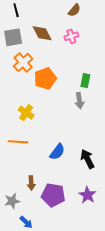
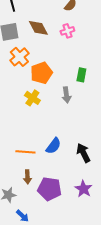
gray arrow: (79, 101) -> (66, 95), moved
yellow cross: (26, 113) -> (32, 98), moved
orange line: (18, 142) -> (25, 152), moved

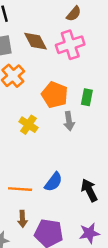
pink cross: (67, 31) -> (70, 45), size x1.6
orange pentagon: (41, 73) -> (55, 95), moved, turned -30
purple star: (83, 189) -> (89, 233), turned 30

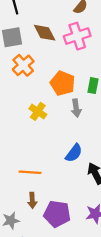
blue semicircle: (53, 182) -> (74, 153), moved

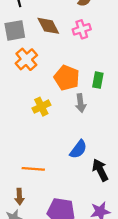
pink cross: (77, 36) -> (82, 29), size x0.7
yellow cross: (38, 111) -> (41, 107), turned 30
brown arrow: (32, 200) -> (19, 197), moved

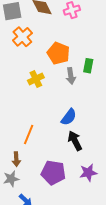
green rectangle: (98, 80) -> (88, 66), moved
orange line: (33, 169) -> (29, 135), turned -72
black arrow: (100, 170) -> (75, 141), moved

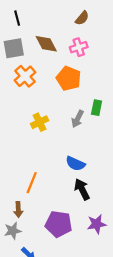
orange pentagon: (58, 53) -> (69, 79), moved
gray arrow: (71, 76) -> (78, 119), turned 35
blue semicircle: (69, 117) -> (75, 164), turned 78

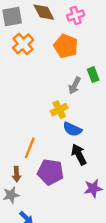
green rectangle: (97, 108) -> (93, 75), turned -32
yellow cross: (40, 122) -> (59, 110), moved
purple pentagon: (59, 224) -> (50, 172), moved

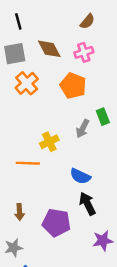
yellow cross: (59, 110) -> (49, 142), moved
orange line: (30, 148) -> (28, 163), moved, turned 70
brown arrow: (17, 174) -> (19, 212), moved

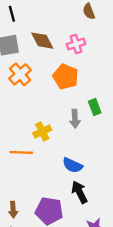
brown semicircle: (87, 21) -> (89, 11), moved, turned 119
gray arrow: (83, 129) -> (75, 119), turned -30
brown arrow: (19, 212) -> (13, 210), moved

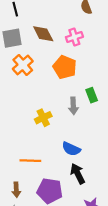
orange line: (21, 152) -> (30, 161), moved

